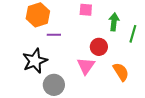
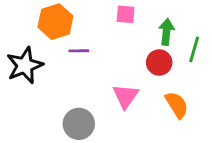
red circle: (99, 47) -> (159, 62), moved
black star: (35, 61) -> (25, 65), moved

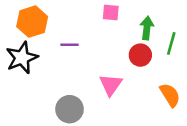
orange hexagon: (55, 22) -> (32, 22), moved
orange semicircle: (177, 105) -> (170, 95), moved

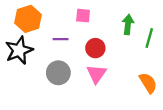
pink square: (111, 13) -> (83, 16), moved
red circle: (140, 55) -> (95, 48), moved
gray circle: (70, 109) -> (58, 73), moved

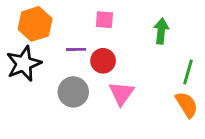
green line: (149, 38) -> (188, 72), moved
red circle: (95, 48) -> (103, 61), moved

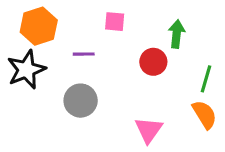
red circle: (103, 61) -> (153, 62), moved
pink triangle: (121, 93) -> (149, 130), moved

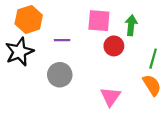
pink square: (115, 22) -> (99, 21), moved, size x1.5

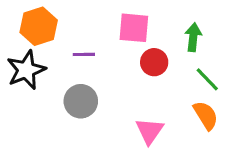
green arrow: (131, 25) -> (193, 37), moved
green line: (153, 59) -> (207, 79), turned -60

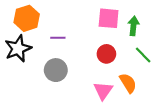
pink square: (134, 28) -> (109, 18), moved
red circle: (154, 62) -> (106, 54), moved
orange semicircle: (206, 115) -> (128, 83), moved

